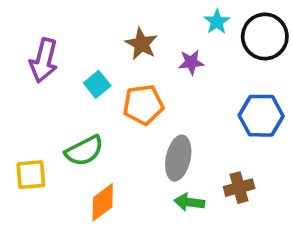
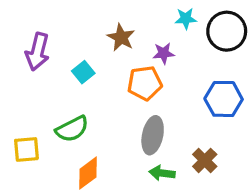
cyan star: (217, 22) -> (186, 19), turned 30
orange pentagon: (143, 105) -> (145, 83), moved
brown cross: (239, 188) -> (205, 160), turned -30

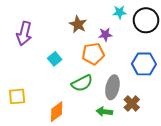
cyan square: (83, 72) -> (55, 59), moved
green semicircle: (72, 129) -> (82, 83), moved
gray ellipse: (153, 135) -> (112, 87), moved

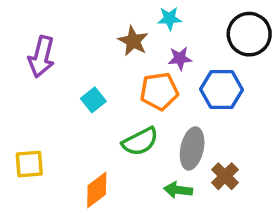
cyan star: (120, 12) -> (170, 19), moved
blue hexagon: (144, 64) -> (221, 90), moved

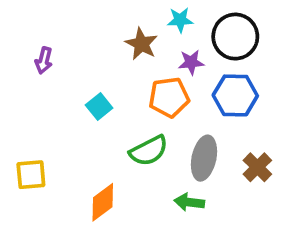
black circle: (249, 34) -> (235, 37), moved
purple arrow: (41, 57) -> (44, 60), size x0.6
brown cross: (225, 176) -> (257, 167), moved

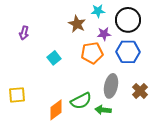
green semicircle: (149, 151) -> (81, 101), moved

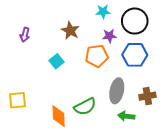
brown star: (77, 24) -> (70, 31), moved
brown cross: (140, 91) -> (147, 96), turned 35
orange diamond: (56, 110) -> (59, 116), turned -55
green arrow: (103, 110) -> (126, 116), moved

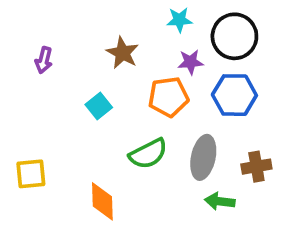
green semicircle: (85, 107) -> (148, 154), moved

